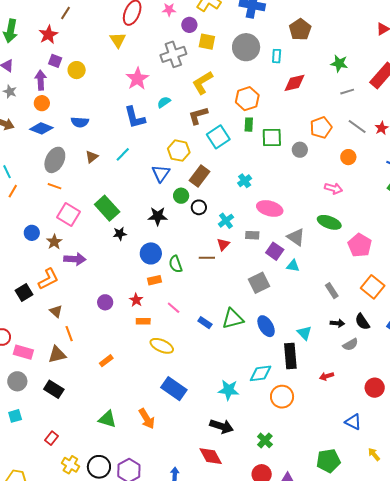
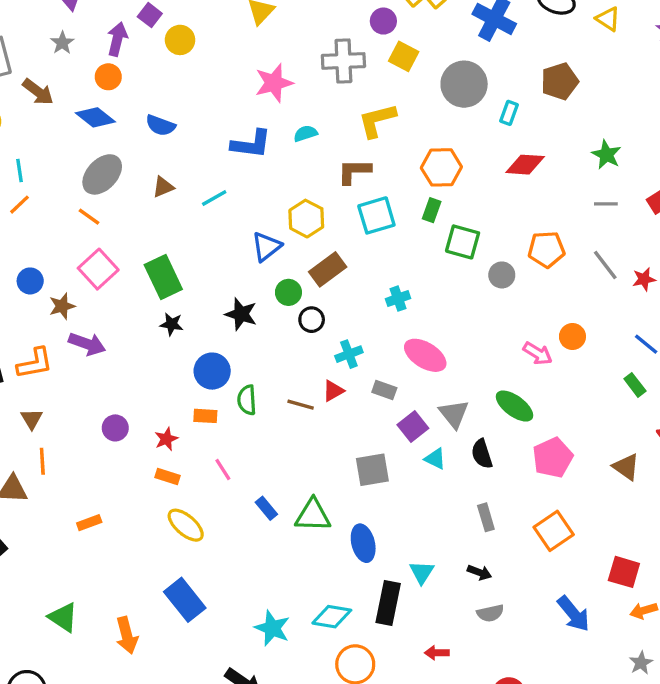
blue L-shape: (135, 117) -> (251, 144), turned -85
orange circle: (348, 157) -> (572, 337), moved
black semicircle: (362, 322) -> (482, 454), moved

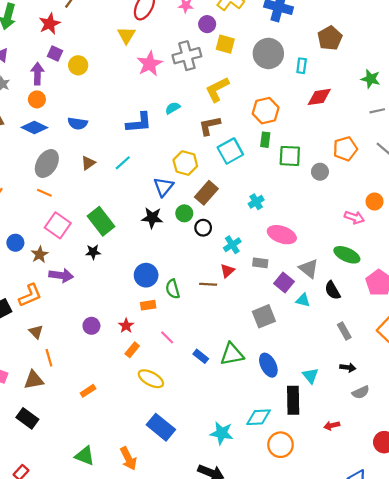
pink star: (274, 83) -> (150, 64), moved
black star: (241, 314) -> (152, 218), moved
black star: (172, 324) -> (93, 252), moved
orange rectangle: (167, 477) -> (132, 350), turned -56

